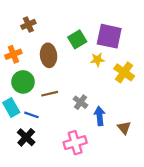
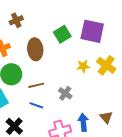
yellow star: (97, 60) -> (83, 66), moved
blue line: (32, 115) -> (36, 105), moved
blue arrow: (100, 116) -> (83, 122), moved

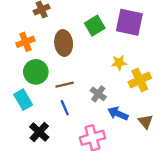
yellow cross: (106, 65) -> (140, 80), moved, turned 30
blue line: (36, 105) -> (65, 108), turned 48
blue arrow: (83, 122) -> (118, 113), moved, turned -60

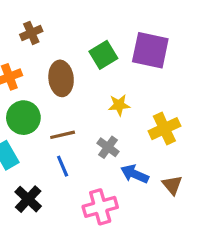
yellow star: (119, 63) -> (119, 105), moved

